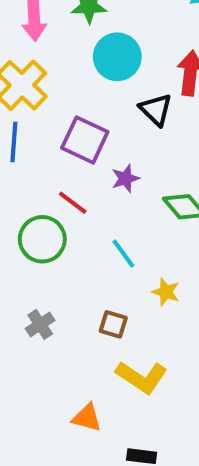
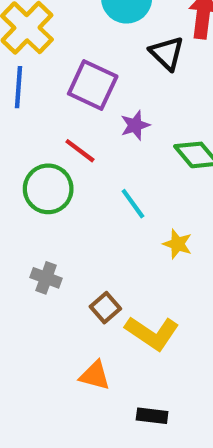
gray cross: (40, 324) -> (46, 278), turned -36
brown square: (113, 324) -> (105, 308), moved, turned 32

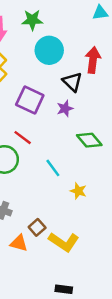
purple star: (135, 125) -> (65, 108), moved
orange triangle: (95, 375) -> (19, 243), moved

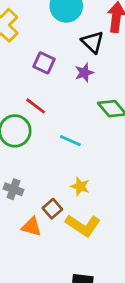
purple square: (30, 100) -> (44, 63), size x0.7
cyan line: (53, 168) -> (70, 141), turned -30
yellow star: (78, 191) -> (80, 186), moved

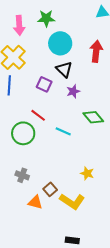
black triangle: (93, 42) -> (64, 69), moved
cyan line: (70, 141) -> (63, 131), moved
yellow star: (80, 186) -> (87, 173), moved

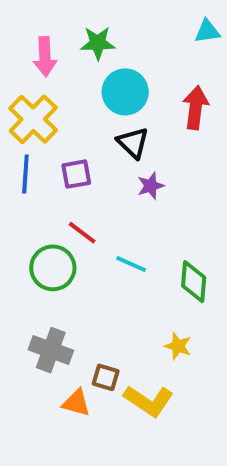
purple square: (44, 84) -> (76, 174), moved, turned -35
green diamond: (93, 117) -> (194, 282), moved, turned 45
gray cross: (22, 175) -> (51, 350), size x1.5
brown square: (50, 189) -> (106, 377), turned -32

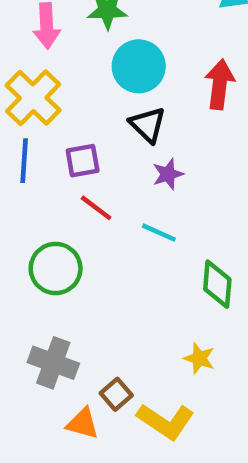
red line: (82, 233) -> (96, 208), moved
cyan line: (131, 264) -> (159, 233), moved
brown square: (106, 377) -> (116, 394), turned 32

